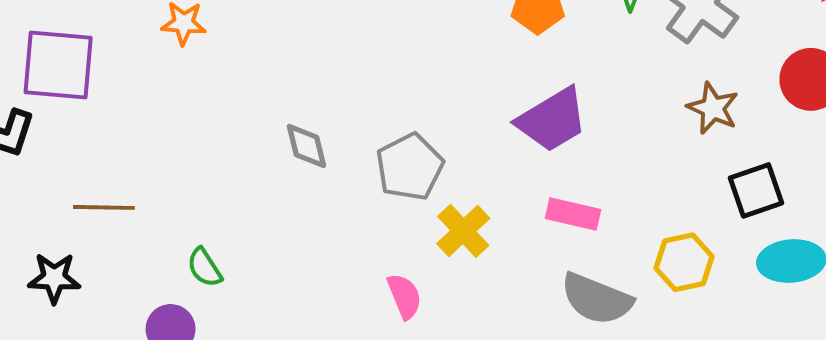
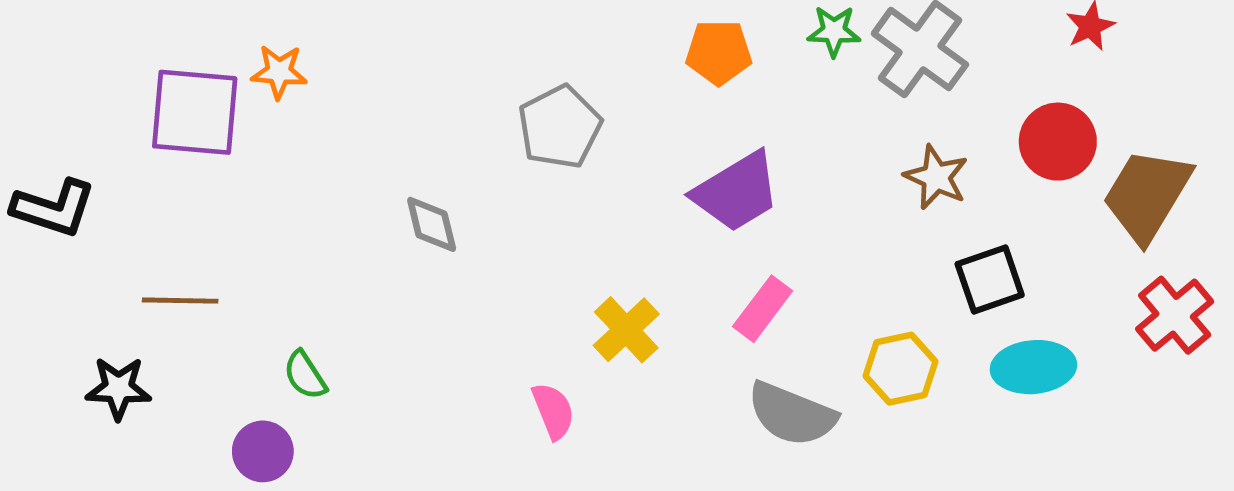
purple square: (58, 65) -> (195, 112), moved
gray pentagon: (410, 167) -> (560, 127), moved
pink rectangle: (573, 214) -> (763, 309), turned -66

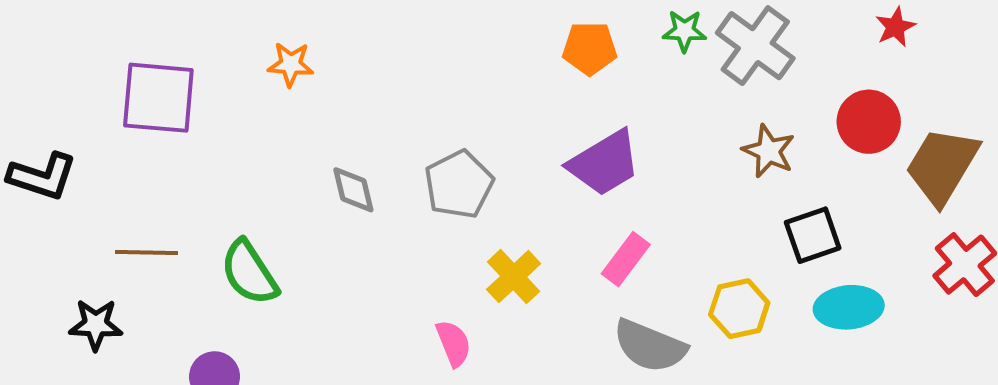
orange star: (279, 72) -> (291, 64), moved
gray pentagon: (560, 127) -> (459, 184), moved
green semicircle: (305, 375) -> (249, 273), moved, size x1.6

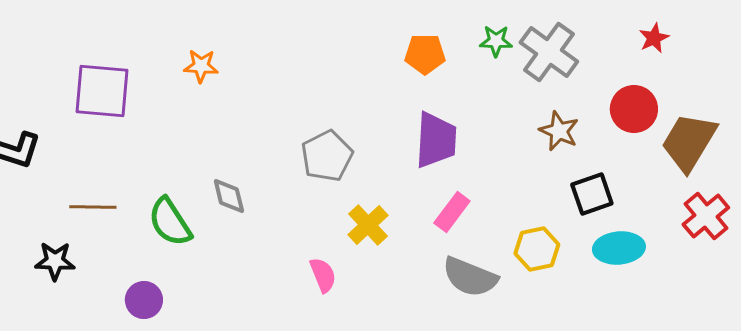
purple trapezoid: (604, 163) -> (436, 140), turned -56
gray diamond: (353, 190) -> (229, 196), moved

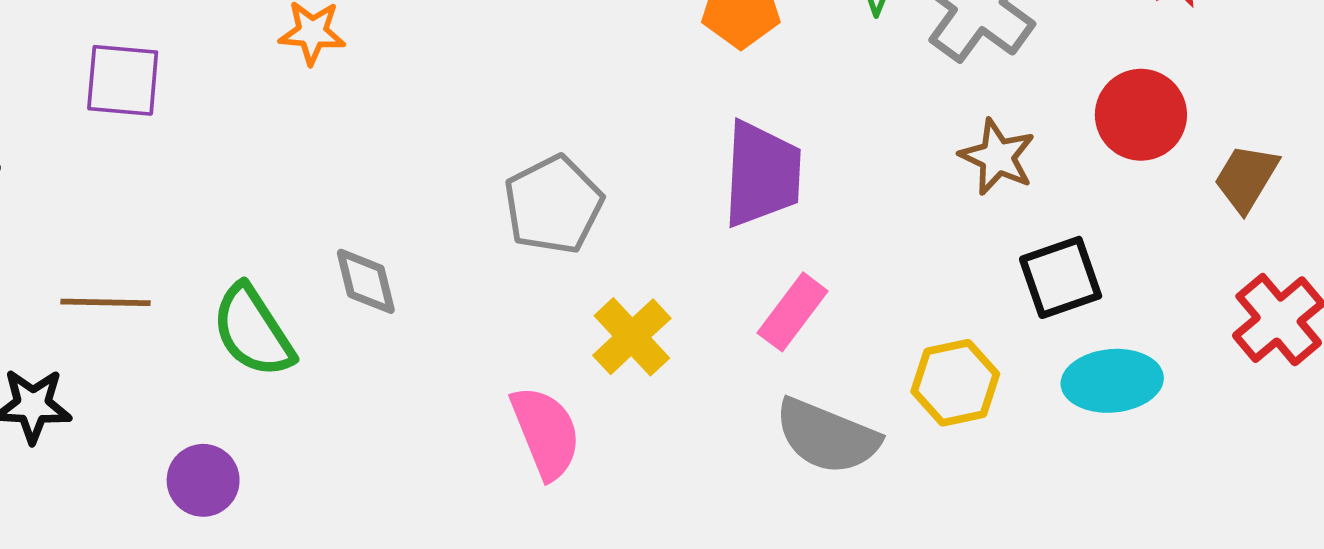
purple square: (102, 91) -> (123, 80), size x0.7
brown trapezoid: (689, 142) -> (1246, 178), size x0.6
pink semicircle: (323, 275) -> (546, 432), size x1.4

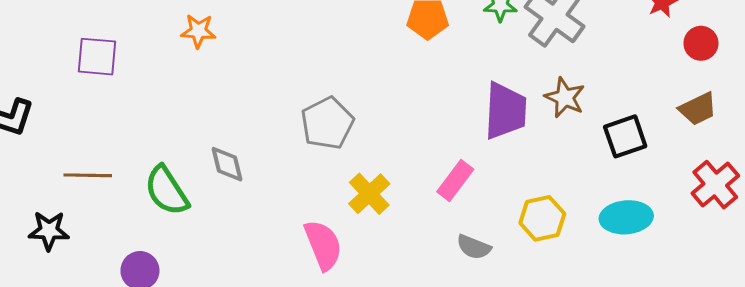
red circle: (1141, 115) -> (701, 43), moved, size x0.7
purple trapezoid: (762, 174) -> (505, 111), moved
brown trapezoid: (1246, 178) -> (698, 109), turned -147
black square: (1061, 277) -> (625, 136), moved
gray semicircle: (827, 436) -> (474, 247), size x0.6

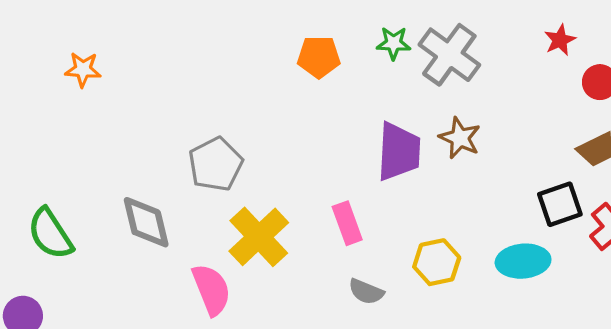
black square: (625, 136) -> (560, 204), moved
gray diamond: (227, 164) -> (146, 222), moved, size x1.4
pink rectangle: (455, 180) -> (347, 223), turned -57
yellow cross: (369, 194) -> (259, 237), size x1.4

